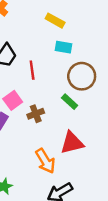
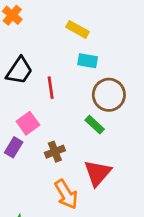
brown cross: (36, 114) -> (55, 152), moved
red triangle: (72, 143) -> (98, 173), turned -35

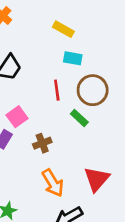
red line: (51, 88) -> (57, 90), moved
red triangle: (98, 173) -> (97, 179), moved

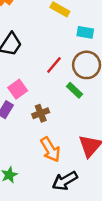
cyan rectangle: (73, 58) -> (85, 32), moved
red line: (57, 90) -> (54, 65), turned 48

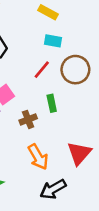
cyan rectangle: (85, 32) -> (53, 41), moved
green rectangle: (74, 90) -> (52, 103), moved, turned 35

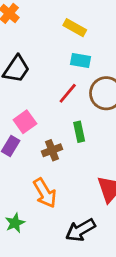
orange arrow: (38, 157) -> (45, 193), moved

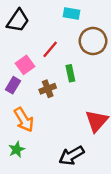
red line: (68, 93) -> (50, 49), moved
orange arrow: (45, 193) -> (24, 120), moved

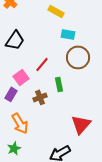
cyan rectangle: (72, 14) -> (68, 34), moved

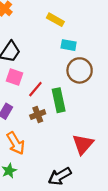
red line: (42, 64) -> (35, 89), moved
pink square: (21, 77) -> (15, 77), moved, turned -35
green rectangle: (59, 84) -> (59, 100), size x1.5

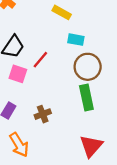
red line: (35, 89) -> (40, 60), moved
green rectangle: (59, 100) -> (86, 98), moved

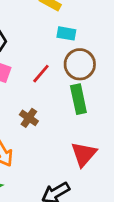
red line: (40, 60) -> (41, 74), moved
brown cross: (43, 114) -> (29, 118), turned -35

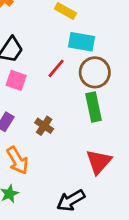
cyan rectangle: (66, 33) -> (81, 42), size x1.4
red line: (41, 74) -> (56, 68), moved

